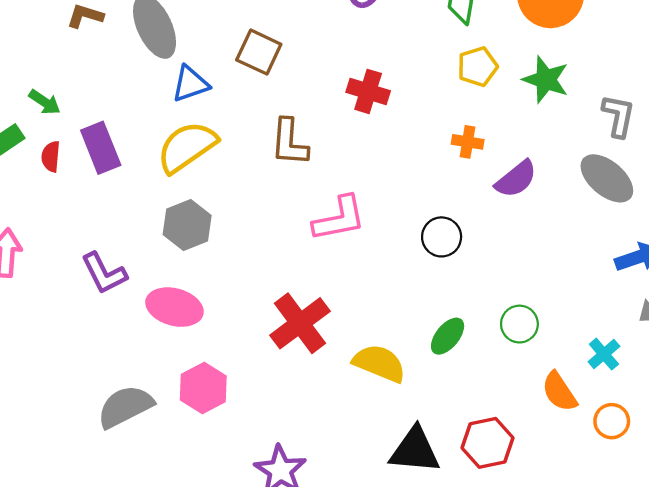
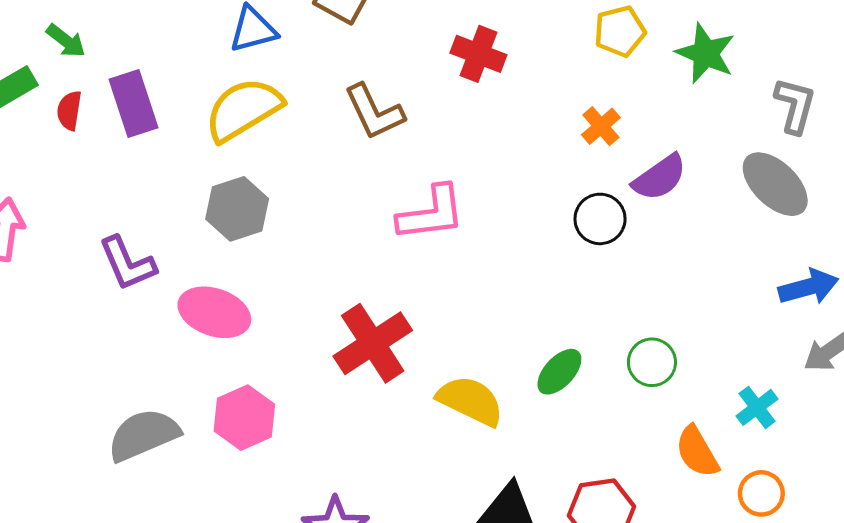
brown L-shape: (289, 142) -> (374, 112), turned -33
orange cross: (468, 142) -> (601, 126), turned 36
black circle: (442, 237) -> (600, 219), moved

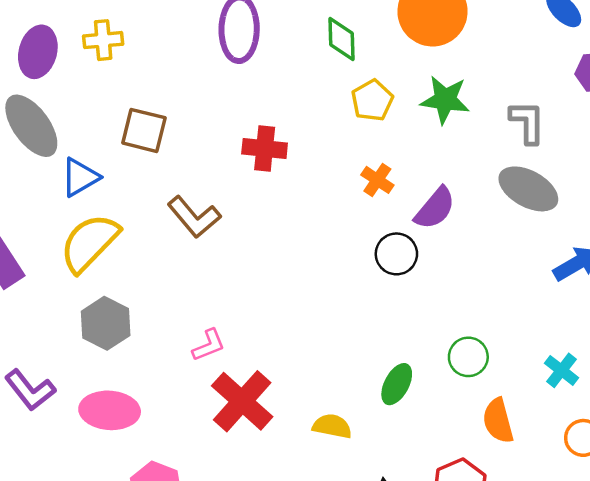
pink L-shape: (431, 213) -> (209, 345), moved, size x0.6
yellow semicircle: (470, 401) -> (332, 426), size x0.7
orange semicircle: (697, 452) -> (498, 421), moved, turned 30

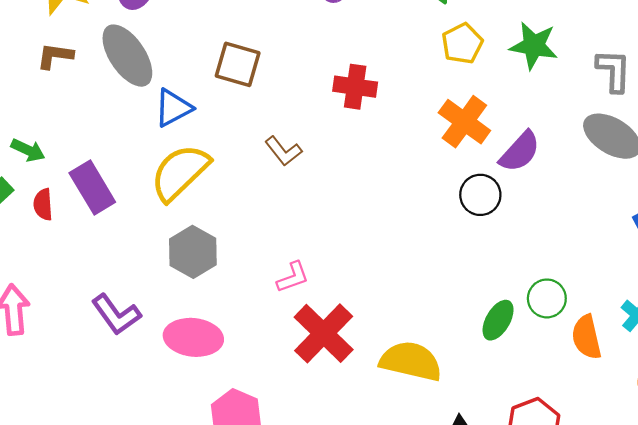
orange cross: (377, 180) -> (464, 122), size x1.6
brown L-shape: (194, 217) -> (283, 151), size x0.7
green ellipse: (397, 384) -> (498, 320), moved
orange semicircle: (498, 421) -> (586, 337), moved
yellow semicircle: (332, 426) -> (411, 361), size x1.6

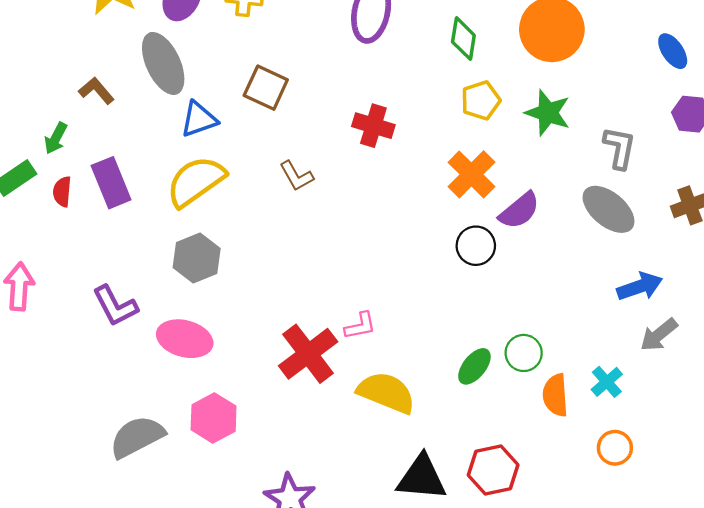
brown L-shape: (55, 56) -> (96, 91), moved, turned 33
green arrow: (28, 150) -> (56, 138), turned 84
pink L-shape: (293, 277) -> (360, 326), moved

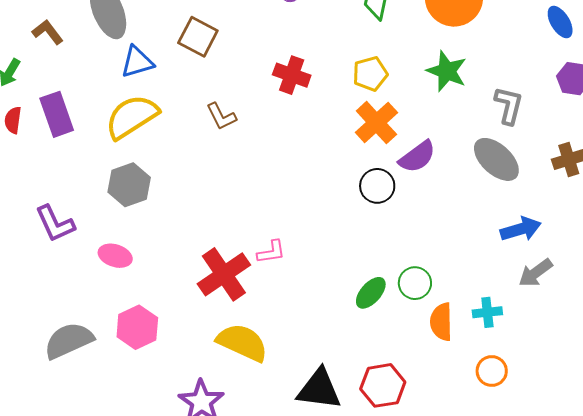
yellow pentagon: (481, 100) -> (370, 74), moved
pink ellipse: (185, 339) -> (115, 256), size x0.7
cyan cross: (607, 382) -> (487, 312), turned 32
yellow semicircle: (386, 393) -> (242, 343), moved

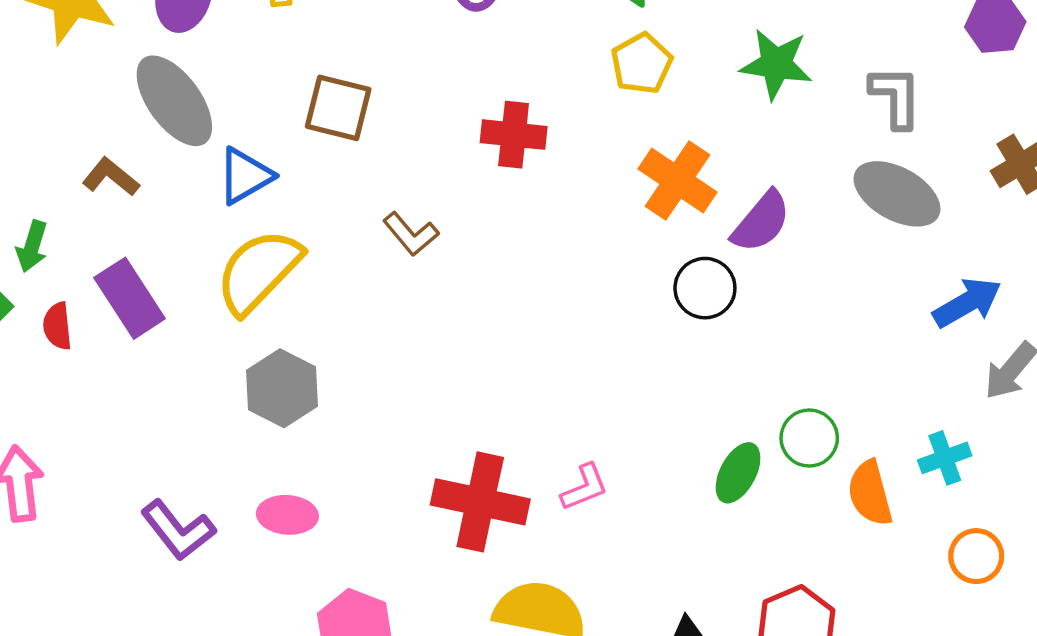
brown L-shape: (48, 32) -> (111, 177), moved
yellow pentagon: (370, 74) -> (642, 63), moved
purple L-shape: (55, 224) -> (178, 530), moved
pink L-shape: (271, 252) -> (584, 487), moved
red cross: (224, 274) -> (480, 502), turned -30

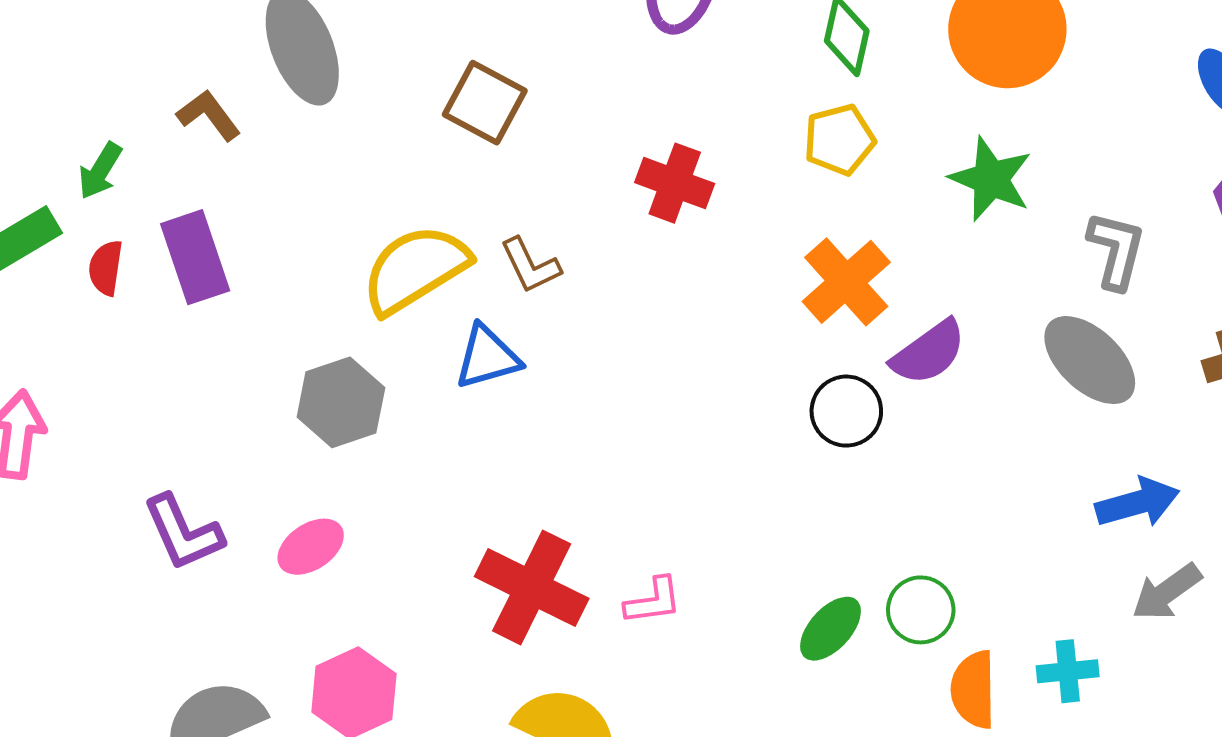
blue triangle: (245, 176) -> (487, 357), moved
yellow semicircle: (258, 271) -> (415, 269), moved
pink ellipse: (287, 515) -> (311, 547), turned -52

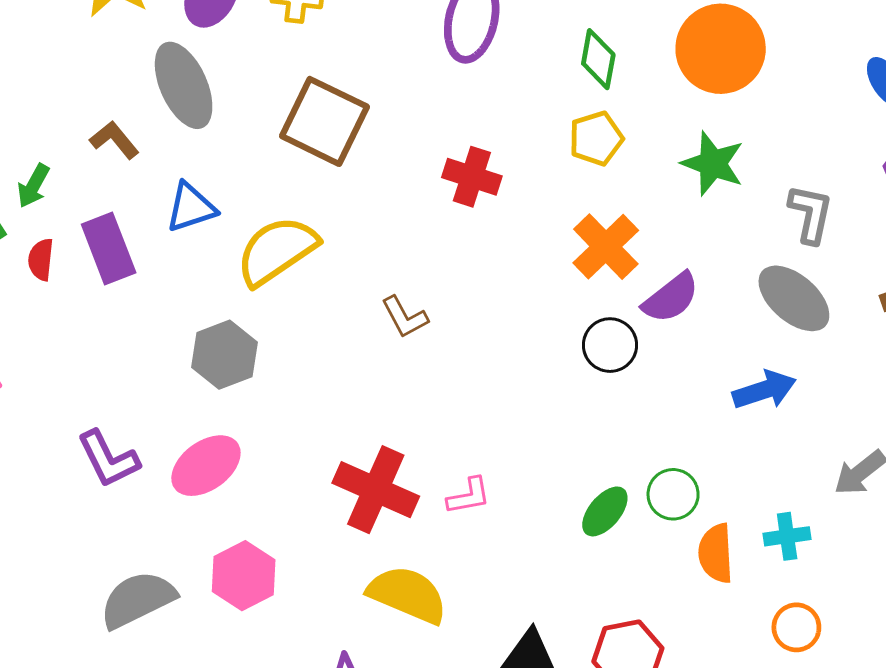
brown square: (485, 103) -> (324, 121), size x1.4
brown L-shape: (530, 265) -> (405, 317), moved
blue triangle: (487, 357) -> (191, 207), moved
blue arrow: (1138, 503) -> (764, 390), moved
pink ellipse: (311, 547) -> (206, 466), size x1.4

